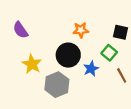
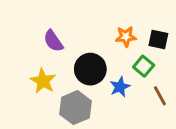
purple semicircle: (21, 30) -> (53, 41), moved
orange star: (81, 30) -> (126, 37), moved

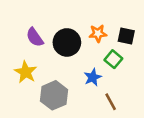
black circle: (90, 69) -> (67, 42), moved
brown line: (160, 96) -> (111, 102), moved

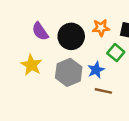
gray hexagon: (54, 95) -> (69, 72), moved
brown line: (111, 102) -> (103, 91), moved, turned -49

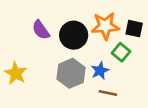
orange star: (101, 28) -> (105, 26), size x1.5
yellow star: (31, 65) -> (16, 73), moved

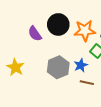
black circle: (74, 35) -> (58, 24), moved

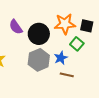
black circle: (58, 24) -> (39, 34), moved

